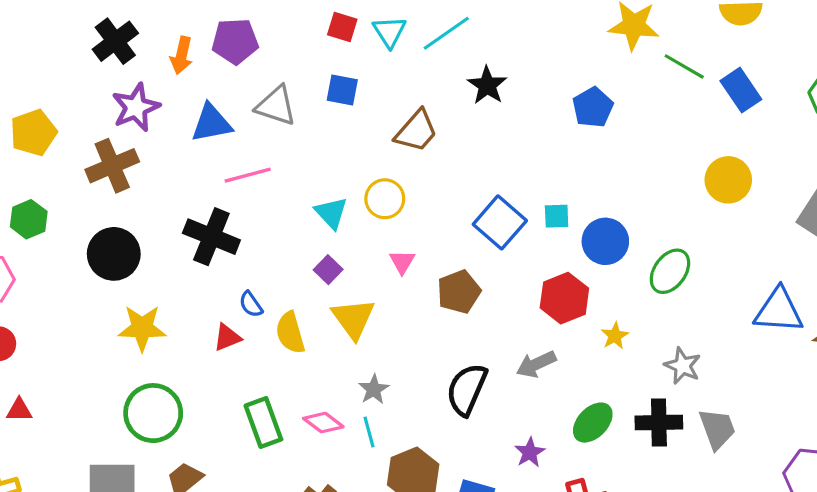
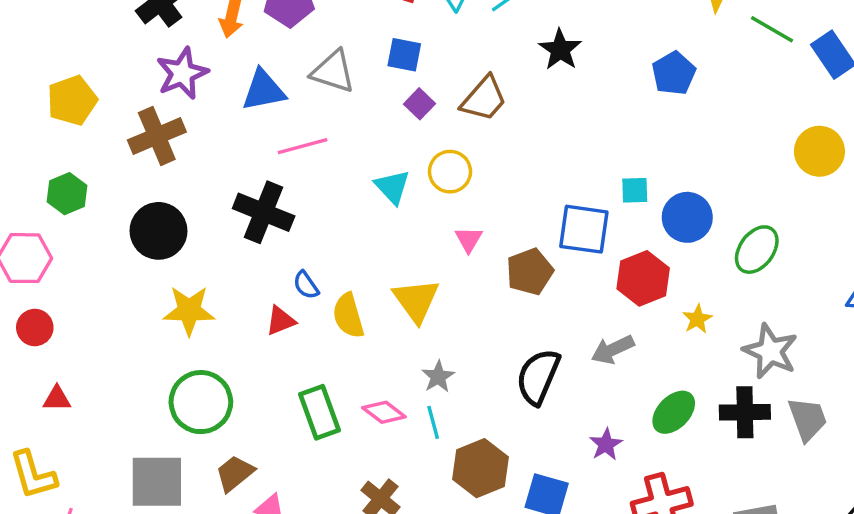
blue square: (500, 222) -> (584, 229), moved, turned -33
purple square: (328, 270) -> (419, 104), moved
gray star: (683, 366) -> (770, 351), size x1.4

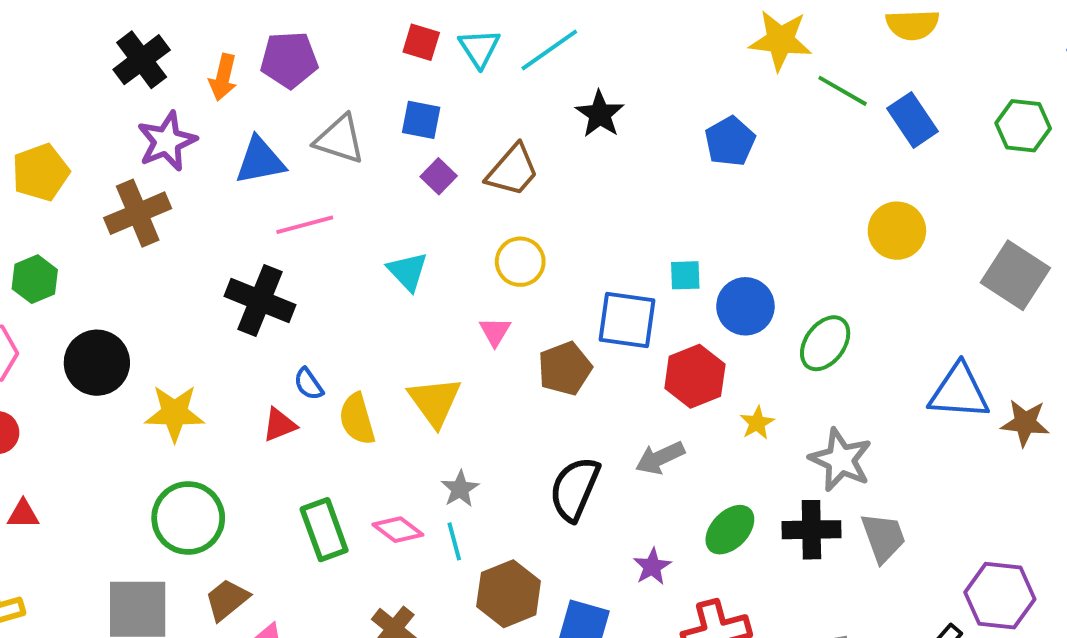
yellow circle: (450, 172) -> (520, 262), moved
black circle: (159, 231) -> (97, 363), moved

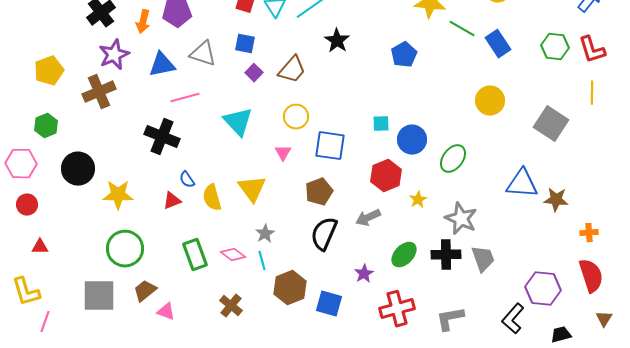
cyan triangle: (408, 271) -> (238, 122), size x1.4
blue square: (627, 320) -> (330, 146), moved
brown pentagon: (565, 368) -> (319, 192), moved

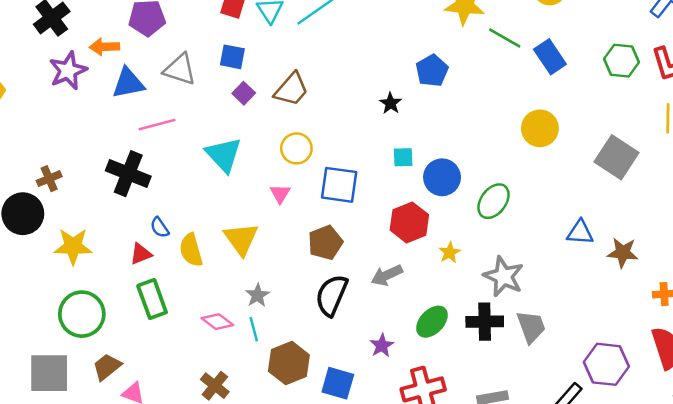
orange arrow: (143, 22) -> (104, 47), moved, turned 75
black star: (337, 41) -> (391, 103), moved, size x0.7
brown cross: (99, 92) -> (49, 179), moved, size x0.6
blue triangle: (522, 184) -> (580, 233), size x0.7
green rectangle: (195, 255) -> (152, 299), moved

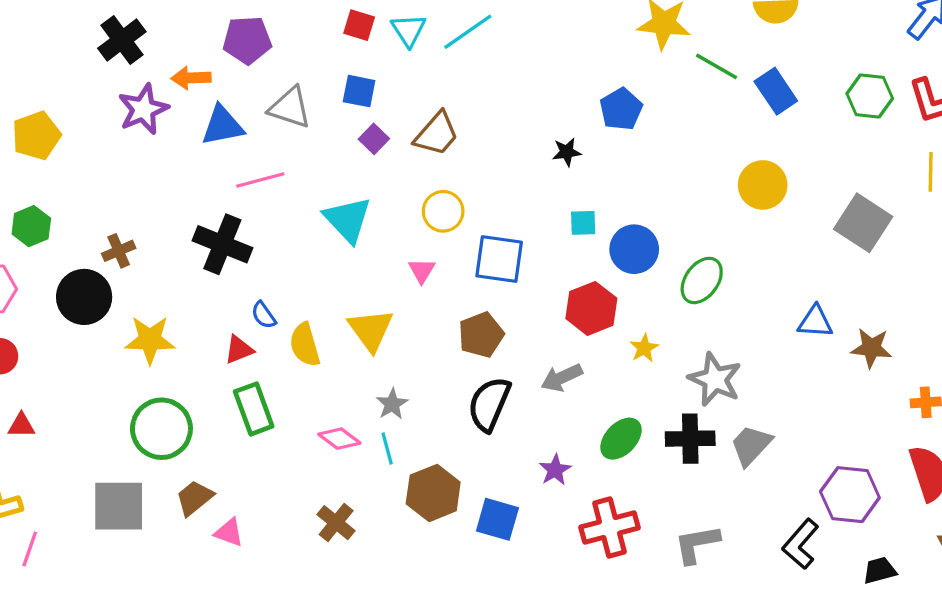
black star: (391, 103) -> (567, 152), turned 30
gray trapezoid: (531, 327) -> (751, 445), turned -117

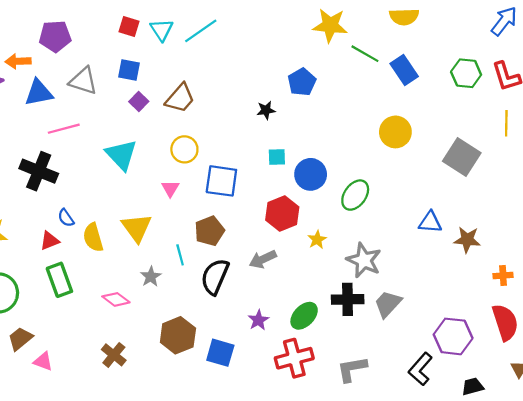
green ellipse: (621, 439) -> (304, 316), moved
cyan line: (387, 448) -> (180, 255), moved

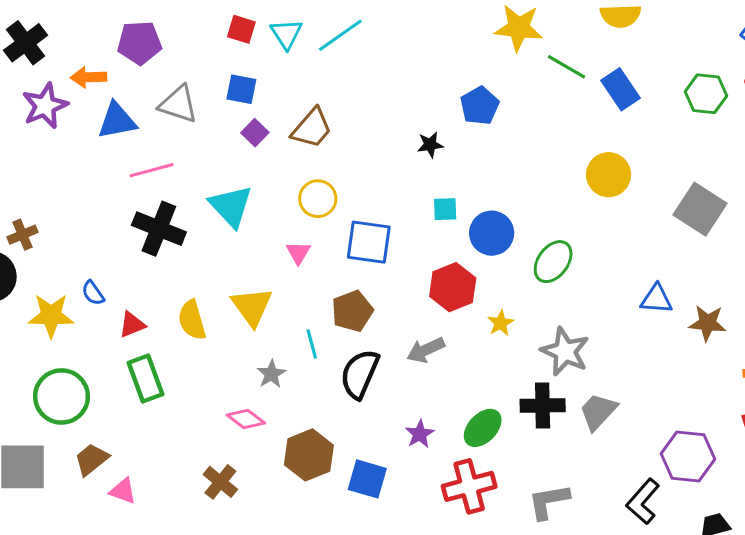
black cross: (39, 171) -> (159, 229), moved
blue semicircle: (66, 218) -> (93, 293), moved
pink diamond: (116, 299) -> (246, 419), moved

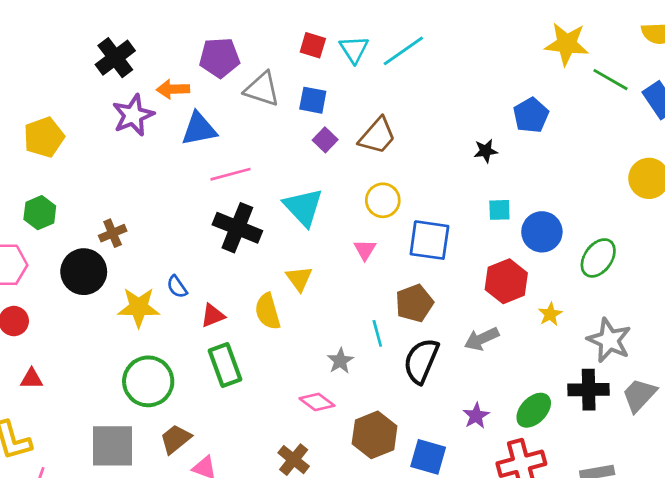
gray triangle: (178, 104) -> (262, 89), moved
yellow triangle: (252, 307) -> (299, 278), moved, size x0.7

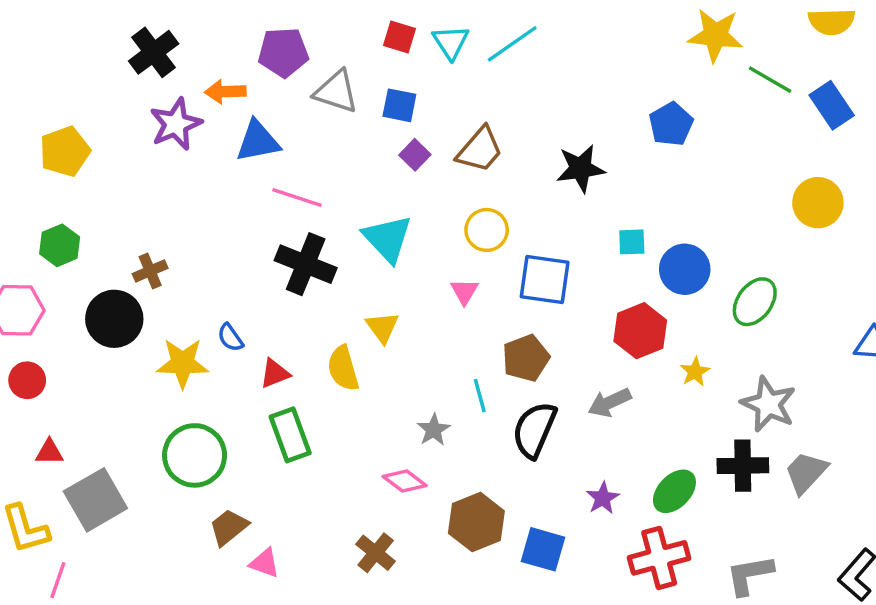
black star: (486, 151) -> (581, 168), moved, size x1.6
pink line: (231, 174) -> (297, 198), turned 33
gray square: (113, 446) -> (95, 500), moved, turned -30

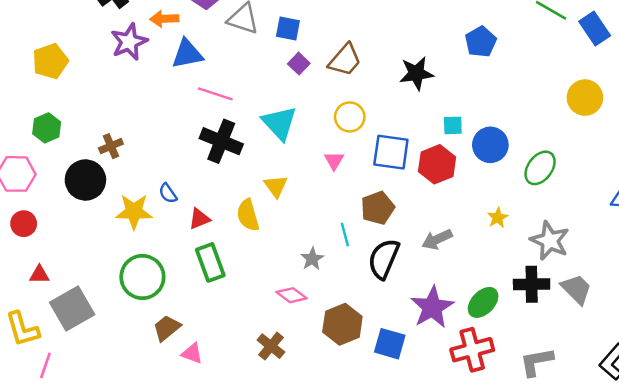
red hexagon: (640, 331) -> (437, 164), moved
gray trapezoid: (806, 472) -> (576, 289), turned 92
purple star: (603, 498) -> (432, 307), size x1.8

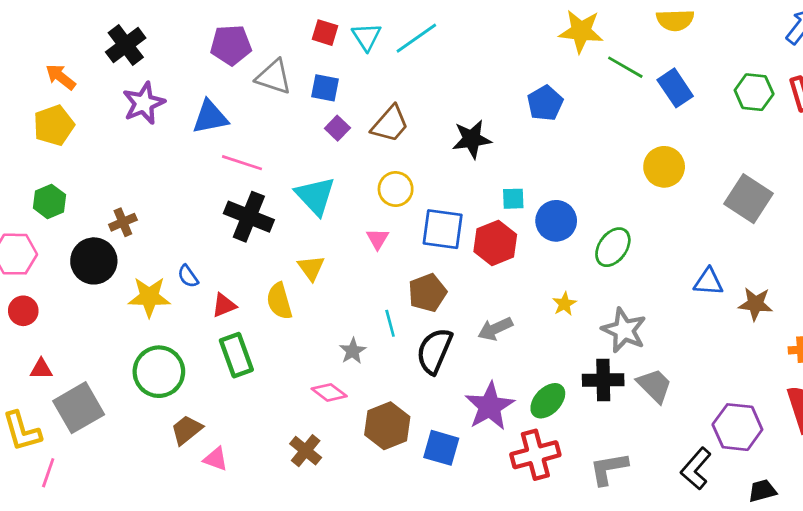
orange arrow: (164, 19) -> (61, 77), moved, turned 40

